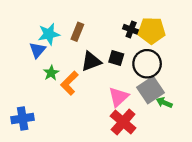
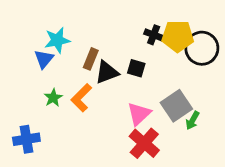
brown rectangle: (77, 32) -> (91, 59), moved
black circle: (147, 64) -> (202, 48), moved
green star: (51, 73) -> (53, 98), moved
green arrow: (164, 103) -> (192, 120), turned -84

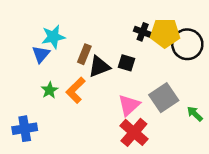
green arrow: (192, 120) -> (195, 114), moved, turned 105

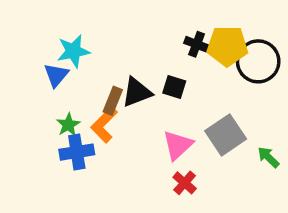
brown rectangle: (84, 54) -> (113, 101), moved
blue cross: (25, 129) -> (77, 152), moved
red cross: (134, 132) -> (185, 183), size x0.6

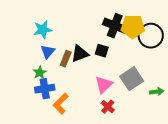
black cross: (197, 44) -> (115, 26), size x1.6
blue triangle: (56, 75) -> (48, 52), moved
orange L-shape: (104, 125) -> (61, 104), moved
green arrow: (268, 157) -> (157, 92), turned 128

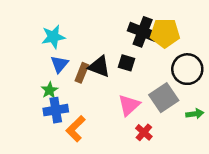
black circle: (151, 36) -> (187, 69), moved
black triangle: (80, 54) -> (99, 67), turned 42
red cross: (108, 107) -> (144, 132), moved

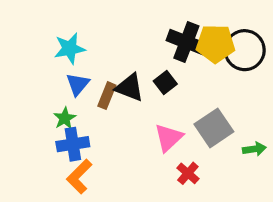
black square: (126, 63) -> (165, 83), turned 35
black circle: (187, 69) -> (245, 50), moved
orange L-shape: (76, 129) -> (79, 177), moved

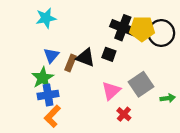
cyan star: (70, 49) -> (46, 18), moved
black square: (165, 83) -> (109, 54), turned -32
green star: (65, 118) -> (43, 78), size x1.5

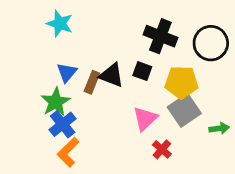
cyan star: (46, 18) -> (60, 24), turned 30
yellow pentagon: (142, 29) -> (181, 82), moved
blue cross: (48, 95) -> (63, 124), turned -30

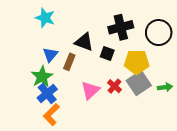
black cross: (160, 36) -> (121, 27), turned -35
black triangle: (112, 75) -> (84, 42), moved
pink triangle: (145, 119) -> (90, 90), moved
green arrow: (219, 128) -> (165, 87), moved
red cross: (162, 149) -> (114, 86), moved

